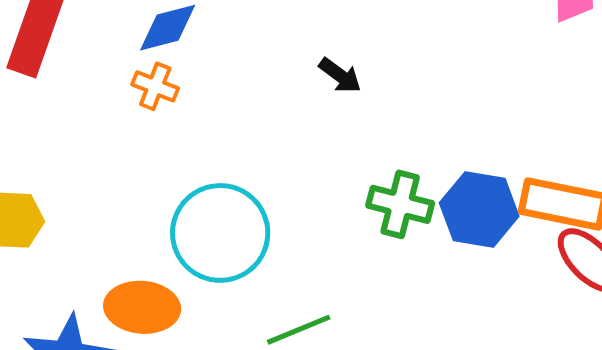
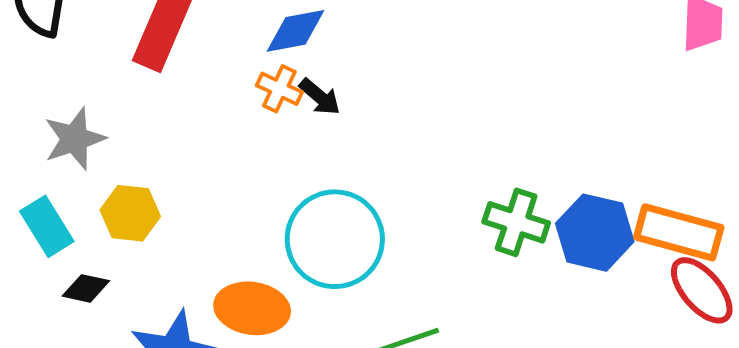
black arrow: (340, 75) -> (320, 97), moved

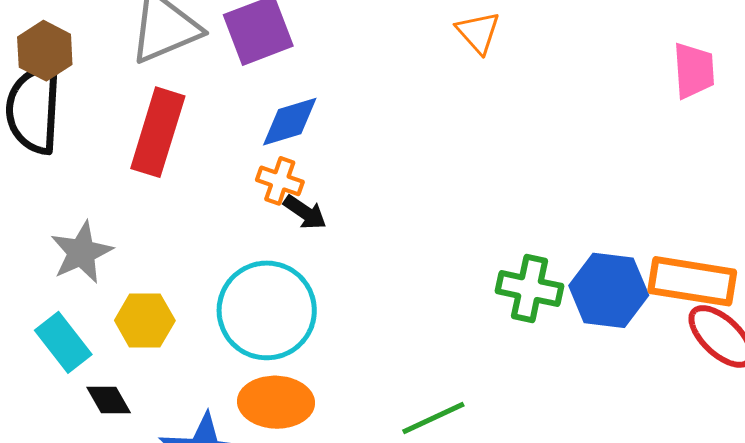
black arrow: (320, 97) -> (305, 212), moved
cyan circle: (335, 239) -> (267, 310), moved
black diamond: (86, 288) -> (109, 400), turned 54

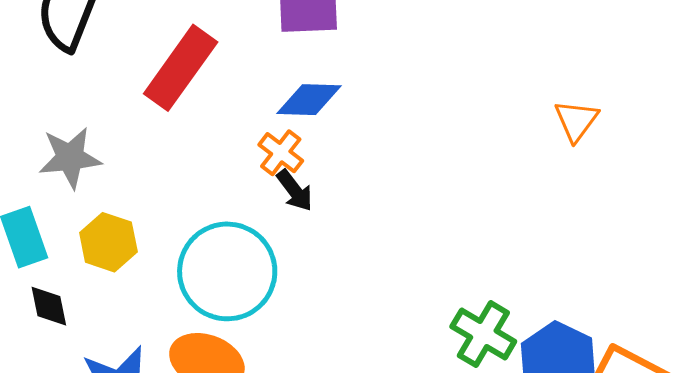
orange triangle: (478, 32) -> (576, 121), moved

